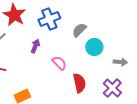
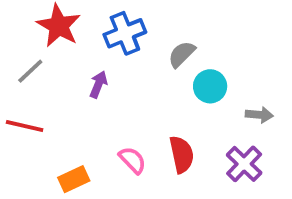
pink semicircle: (59, 63) -> (132, 160), moved

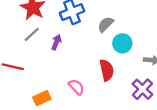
gray line: (30, 71) -> (32, 34), moved
red semicircle: (182, 154) -> (107, 70), moved

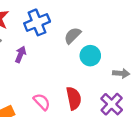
red semicircle: (107, 70) -> (74, 98), moved

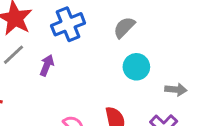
gray semicircle: (73, 36) -> (124, 27), moved

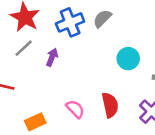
gray semicircle: (124, 27) -> (102, 19), moved

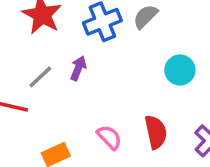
gray line: (24, 48) -> (40, 77), moved

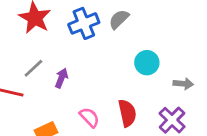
purple arrow: (78, 68) -> (61, 78), moved

